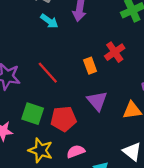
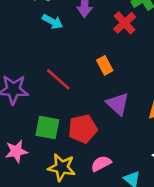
red cross: (115, 52) -> (125, 23), moved

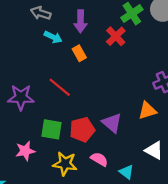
orange rectangle: (105, 65) -> (79, 53), moved
purple triangle: (118, 104) -> (112, 123), moved
pink semicircle: (101, 164) -> (99, 159), turned 60

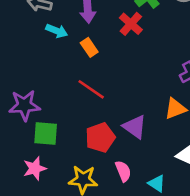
red line: (60, 87) -> (91, 89), moved
green square: (51, 129) -> (46, 134), moved
pink semicircle: (99, 159) -> (123, 171), turned 42

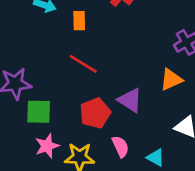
orange rectangle: (89, 47) -> (79, 21), turned 36
pink star: (35, 168) -> (47, 146), moved

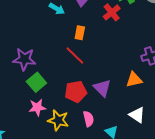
orange rectangle: (79, 21) -> (80, 33), moved
green square: (39, 112) -> (36, 82), turned 36

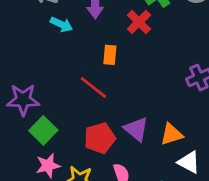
orange rectangle: (80, 33) -> (110, 55), moved
orange triangle: (134, 80) -> (172, 134), moved

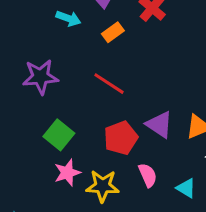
orange rectangle: (110, 55) -> (113, 32), moved, turned 54
purple star: (23, 100) -> (40, 77), moved

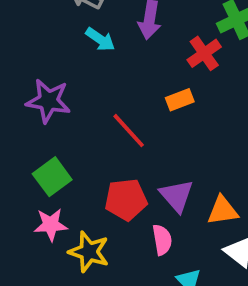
orange rectangle: (113, 32) -> (180, 100), moved
pink semicircle: (148, 175) -> (162, 240), moved

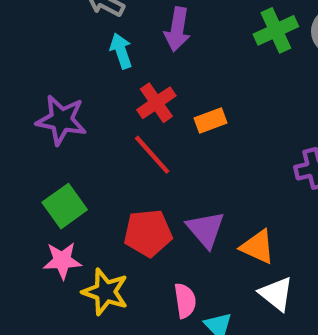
cyan arrow: (100, 39) -> (121, 51), turned -144
red cross: (204, 53) -> (156, 103), moved
orange triangle: (223, 210) -> (258, 247), turned 32
pink semicircle: (162, 240) -> (185, 301), moved

